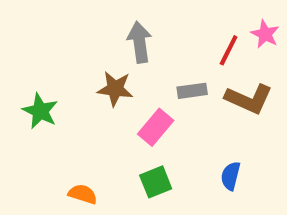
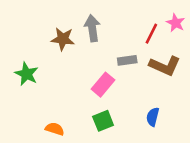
brown star: (115, 89) -> (63, 39), moved

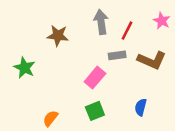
gray arrow: (92, 28) -> (101, 22), moved
red line: (151, 34) -> (127, 31), moved
orange semicircle: (55, 129) -> (50, 118), turned -70

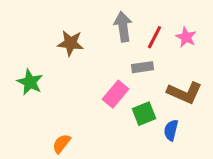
pink star: (162, 21) -> (186, 37), moved
brown L-shape: (152, 60) -> (185, 93), moved
green square: (95, 111) -> (144, 114), moved

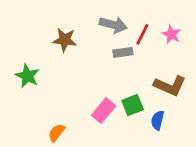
gray arrow: (123, 27) -> (113, 25), turned 112
gray rectangle: (143, 67) -> (123, 52), moved
pink rectangle: (116, 94) -> (104, 111), moved

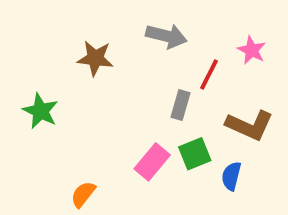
red line: (142, 34) -> (209, 75), moved
gray rectangle: (123, 52) -> (181, 105), moved, turned -66

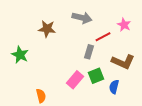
red line: (209, 75) -> (103, 37), turned 35
orange semicircle: (83, 194) -> (41, 96), turned 128

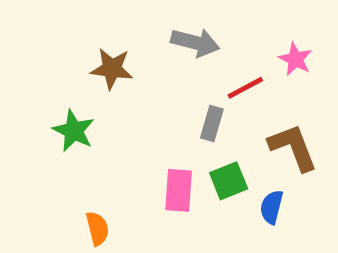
green star: (20, 55) -> (74, 131), moved
brown L-shape: (123, 62) -> (293, 147), turned -135
pink rectangle: (75, 80) -> (179, 190), turned -36

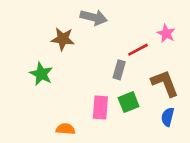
gray arrow: (195, 42) -> (94, 17), moved
blue semicircle: (272, 207) -> (168, 117), moved
orange semicircle: (97, 228) -> (65, 129), moved, turned -72

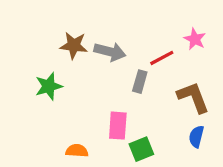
gray arrow: (94, 17) -> (110, 52), moved
green star: (41, 74) -> (49, 86), turned 30
green square: (129, 102) -> (141, 149), moved

